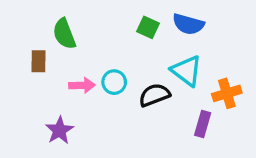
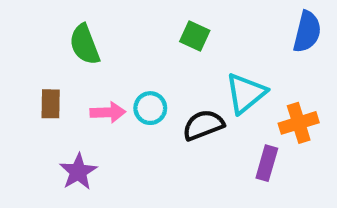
blue semicircle: (188, 24) -> (307, 32), moved, turned -92
brown rectangle: (39, 61) -> (51, 104), moved
cyan triangle: (187, 71) -> (246, 93), turned 44

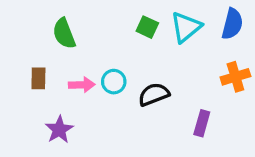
cyan triangle: (246, 93) -> (186, 27), moved
orange cross: (299, 123) -> (235, 77), moved

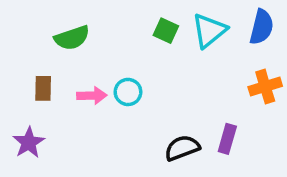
green semicircle: (64, 34) -> (72, 38), turned -88
black semicircle: (154, 94) -> (182, 148), moved
purple star: (59, 130) -> (29, 143), moved

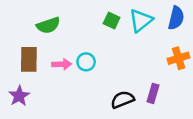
brown rectangle: (43, 88) -> (29, 59), size x1.5

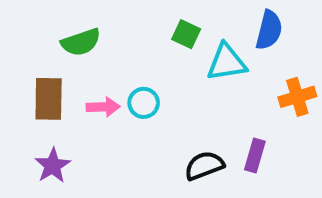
blue semicircle: (176, 18) -> (269, 30), moved
cyan triangle: (141, 20) -> (227, 62), moved, turned 30
purple star: (19, 96) -> (53, 166), moved

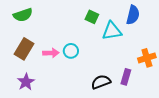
green semicircle: (81, 42) -> (23, 15), moved
orange cross: (297, 97) -> (147, 58), moved
brown rectangle: (49, 99) -> (24, 49), turned 30

